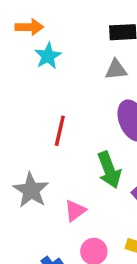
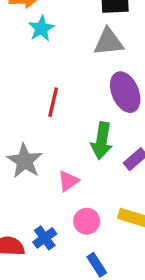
gray triangle: (116, 70) -> (108, 42), size x1.4
green arrow: (109, 170) -> (102, 141), turned 30

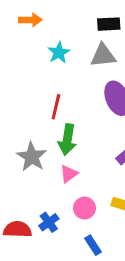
cyan star: (41, 28) -> (59, 53), moved
green arrow: (102, 141) -> (67, 140), moved

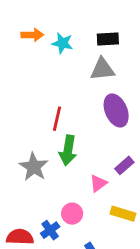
cyan star: (59, 53) -> (63, 43), moved, turned -30
pink triangle: (69, 174) -> (98, 183), moved
pink circle: (85, 208) -> (72, 214), moved

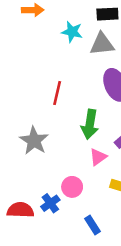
cyan star: (63, 43) -> (72, 32), moved
green arrow: (68, 150) -> (90, 124), moved

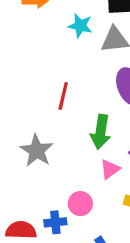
blue cross: (50, 203) -> (55, 222), turned 30

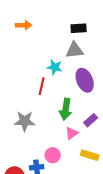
cyan star: (80, 26) -> (55, 67), moved
gray star: (37, 151) -> (25, 121), turned -30

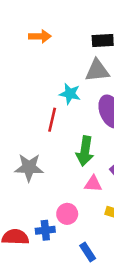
orange arrow: (24, 25) -> (40, 36), moved
pink triangle: (72, 133) -> (93, 184), turned 40

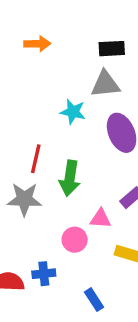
red line: (52, 120) -> (36, 159), moved
green arrow: (85, 151) -> (70, 178), moved
pink circle: (67, 214) -> (75, 240), moved

